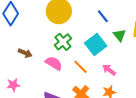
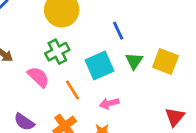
pink arrow: (109, 70) -> (109, 103), turned -64

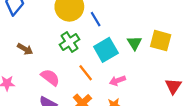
blue line: (118, 31) -> (96, 19), moved
pink semicircle: (38, 77) -> (50, 77), moved

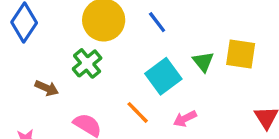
blue line: (96, 19) -> (157, 22), moved
green cross: (69, 42) -> (87, 63), moved

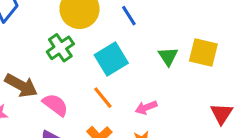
cyan square: (163, 76) -> (111, 59), moved
brown arrow: (47, 88) -> (21, 86), moved, size x1.5

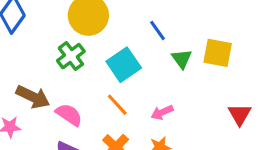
blue line: (129, 16) -> (157, 31), moved

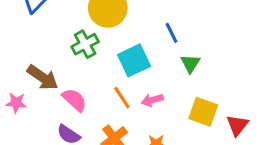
yellow square: (218, 53) -> (203, 112), moved
pink arrow: (162, 112) -> (152, 100), moved

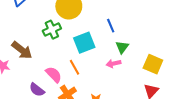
pink semicircle: (74, 100) -> (54, 75), moved
pink arrow: (152, 100) -> (114, 64), moved
yellow square: (203, 112) -> (153, 64), moved

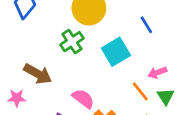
green triangle: (122, 47) -> (166, 96), moved
orange line: (74, 67) -> (140, 91), moved

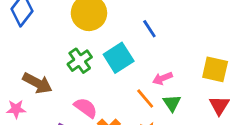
green cross: (72, 42) -> (80, 61), moved

